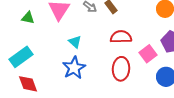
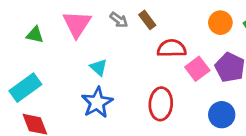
red semicircle: (121, 37) -> (172, 48), moved
pink square: (148, 54) -> (197, 69), moved

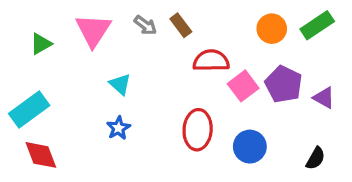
green triangle: (35, 35) -> (41, 44), turned -42
blue star: (97, 103) -> (118, 128), size x0.6
blue circle: (222, 115) -> (250, 147), moved

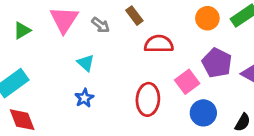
gray arrow: (145, 25) -> (101, 25), moved
pink square: (243, 86) -> (187, 82), moved
blue circle: (250, 147) -> (203, 113), moved

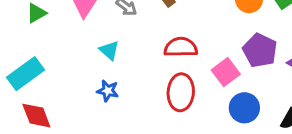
red semicircle: (159, 44) -> (181, 47), moved
blue star: (84, 98) -> (108, 91), turned -30

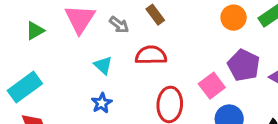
red semicircle: (181, 47) -> (151, 55), moved
blue star: (108, 91) -> (102, 103), turned 30

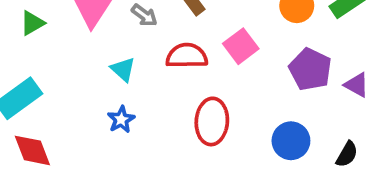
pink square: (212, 86) -> (241, 46), moved

